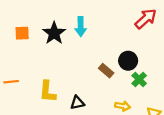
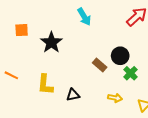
cyan arrow: (81, 26) -> (84, 17), moved, turned -30
black star: (54, 33) -> (51, 42), moved
orange line: (11, 82) -> (11, 75), turned 32

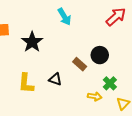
green cross: (130, 73) -> (110, 83), moved
black triangle: (73, 95) -> (55, 79), moved, turned 32

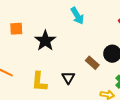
black triangle: (55, 79) -> (68, 78), turned 40

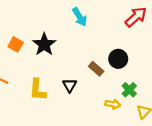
orange square: (16, 29) -> (16, 44), moved, turned 32

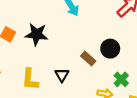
black star: (44, 44) -> (37, 34), turned -30

